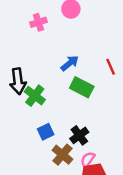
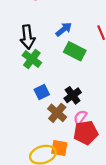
black arrow: (18, 81) -> (27, 37), moved

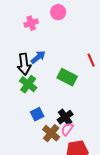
blue arrow: (64, 29) -> (38, 57), moved
pink semicircle: (80, 117) -> (67, 129), moved

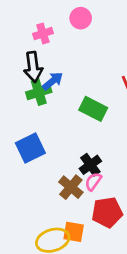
black arrow: (24, 64) -> (33, 67), moved
green cross: (28, 84) -> (39, 92), moved, turned 36
blue square: (37, 114) -> (30, 148), moved, size x1.5

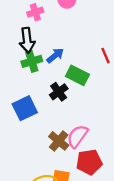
blue arrow: (53, 81) -> (55, 56), moved
black cross: (90, 165) -> (59, 92), moved
pink semicircle: (93, 182) -> (77, 136), size x1.5

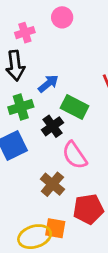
green cross: (32, 61) -> (21, 107), moved
pink semicircle: (77, 136) -> (75, 155), moved, turned -70

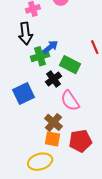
green cross: (21, 107) -> (40, 56), moved
orange square: (55, 228) -> (52, 139), moved

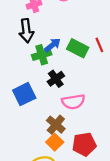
green rectangle: (70, 65) -> (78, 48), moved
pink semicircle: (70, 101) -> (73, 102), turned -65
orange square: (52, 139) -> (55, 142), turned 35

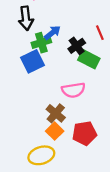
green rectangle: (78, 48) -> (89, 59), moved
black cross: (56, 79) -> (77, 46), moved
blue square: (24, 94) -> (32, 61), moved

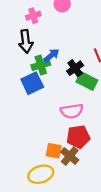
brown cross: (56, 113) -> (70, 156), moved
orange square: (55, 131) -> (54, 151), turned -35
red pentagon: (84, 133) -> (78, 137), moved

